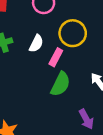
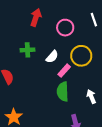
green semicircle: (60, 84) -> (63, 92), turned 138

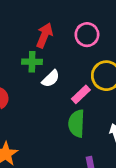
red arrow: (36, 17) -> (44, 35), moved
white semicircle: (52, 57) -> (51, 79), moved

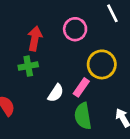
white semicircle: (51, 79) -> (56, 93), moved

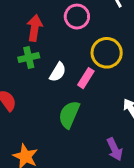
white semicircle: (56, 93) -> (58, 72), moved
green semicircle: (83, 116) -> (69, 114), moved, turned 35

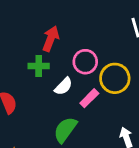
pink circle: (77, 17) -> (85, 62), moved

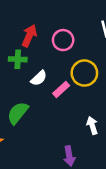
pink circle: (85, 62) -> (63, 40), moved
green semicircle: (65, 130) -> (18, 113), moved

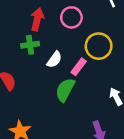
green semicircle: (18, 113) -> (65, 90), moved

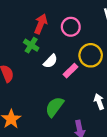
green cross: (30, 45) -> (31, 45), turned 32
green semicircle: (65, 90) -> (54, 107), moved

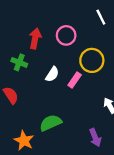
green cross: (31, 45) -> (19, 62), moved
green semicircle: (54, 107) -> (51, 123), moved, turned 40

